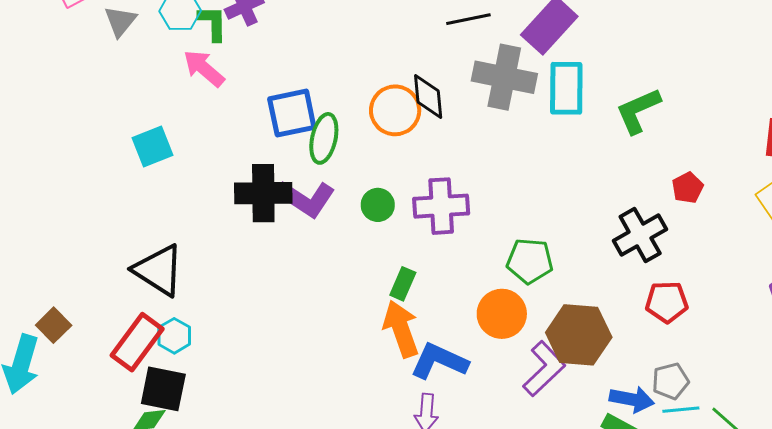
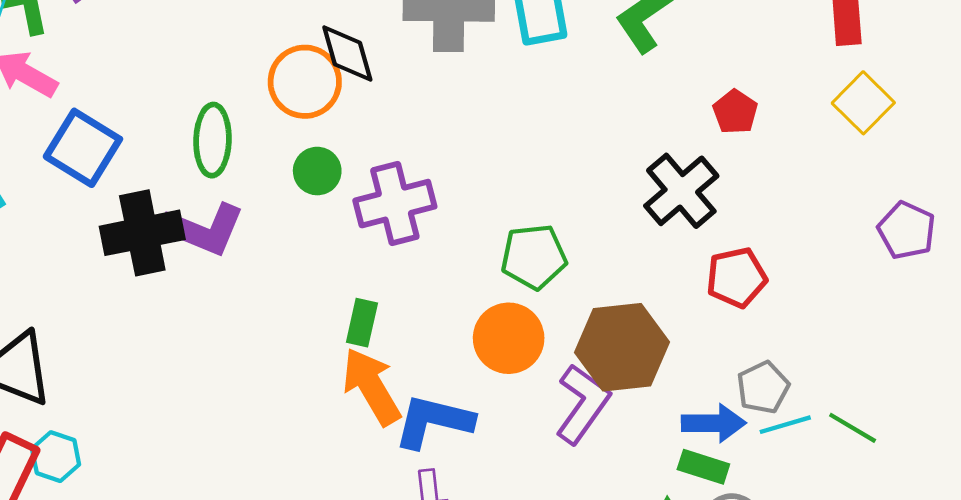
blue square: (292, 113) -> (83, 148), moved, turned -36
green circle: (378, 205) -> (317, 171), moved

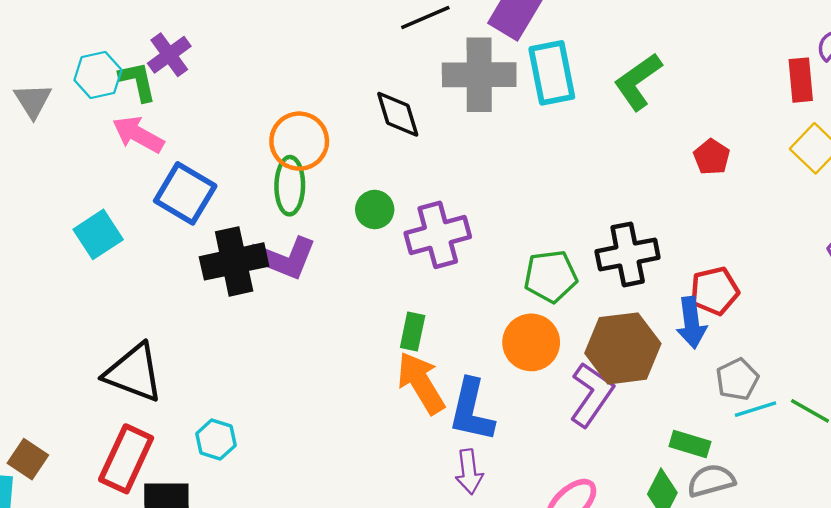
orange circle: (305, 82) -> (299, 141), moved
black cross: (681, 191) -> (628, 254), moved, turned 30
blue L-shape: (434, 421) -> (471, 410), turned -90
blue arrow: (714, 423) -> (691, 323), moved, turned 84
cyan hexagon: (56, 457) -> (216, 440), moved

